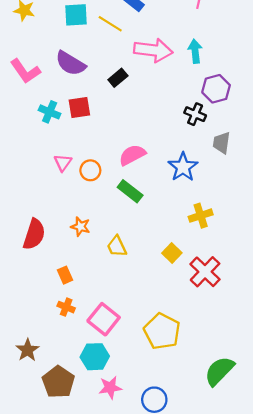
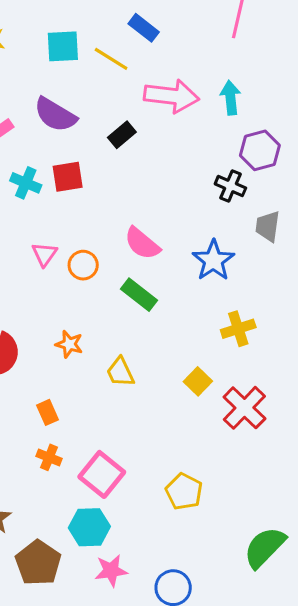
pink semicircle: (132, 155) -> (142, 243), turned -112
yellow pentagon: (162, 331) -> (184, 492), size x0.7

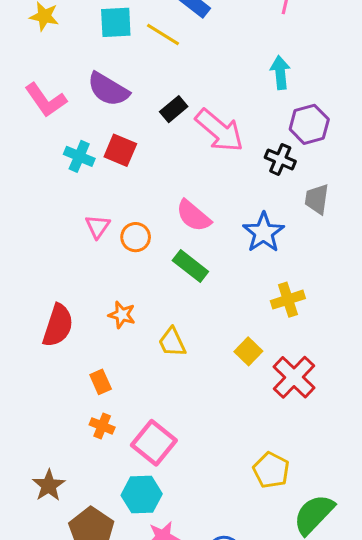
pink arrow: (172, 96) -> (219, 130), moved, turned 33
red square: (68, 177) -> (120, 150), turned 32
yellow pentagon: (184, 492) -> (271, 470), moved

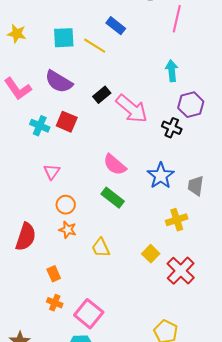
gray trapezoid: (317, 199) -> (196, 186), moved
orange circle: (136, 237) -> (66, 205), moved

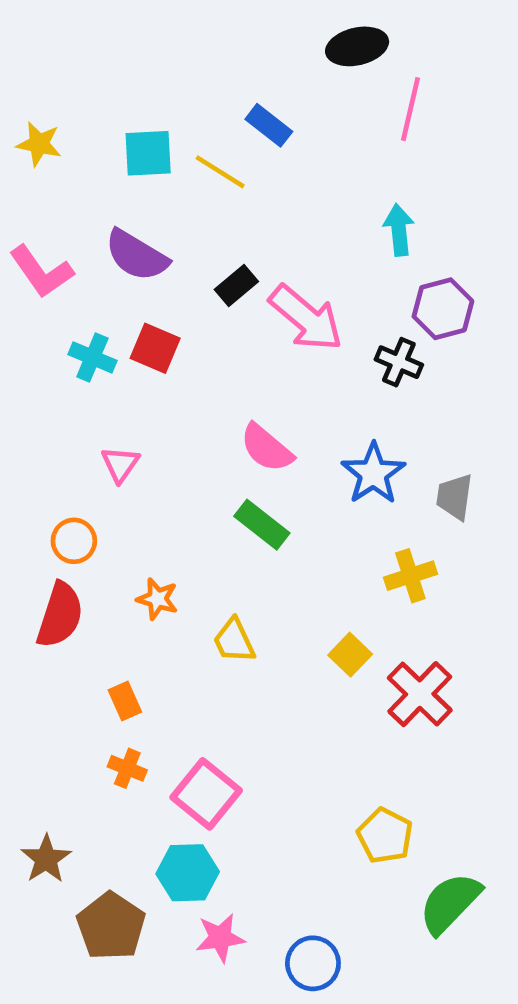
orange circle: (66, 205) -> (74, 541), moved

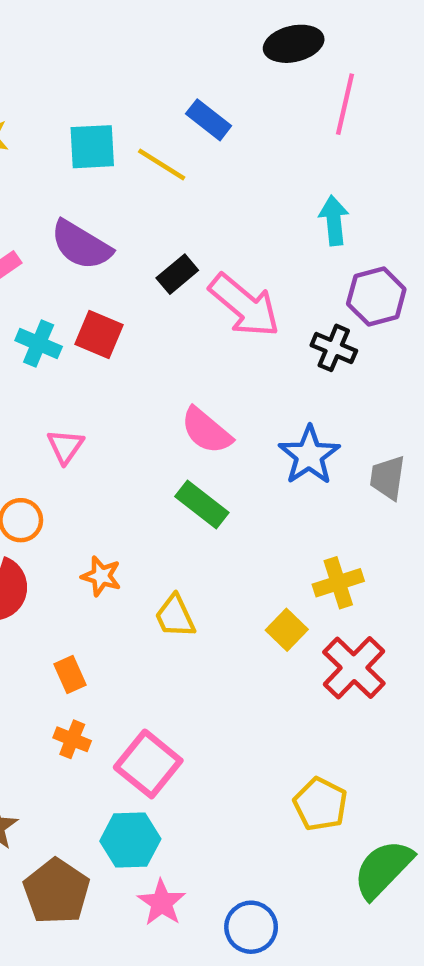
yellow cross: (410, 576) -> (338, 583), moved
pink star: (220, 938) -> (162, 903), turned -30

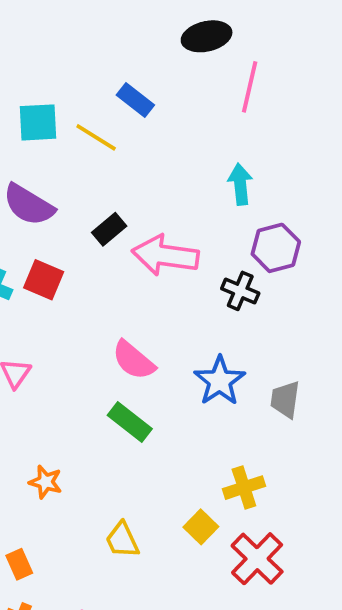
pink arrow: (244, 305) -> (165, 255), turned 148
yellow trapezoid: (175, 616) -> (122, 540), moved

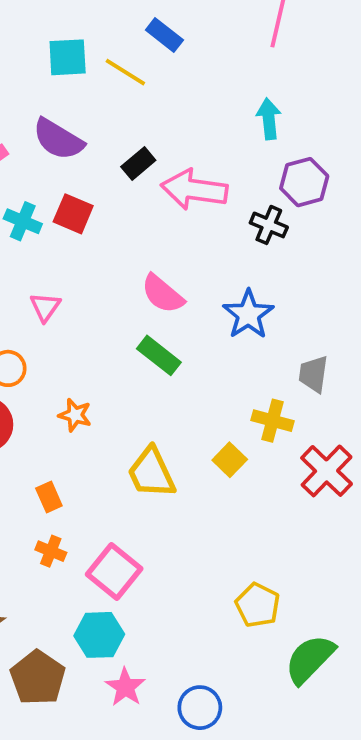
gray trapezoid: (285, 400) -> (314, 374), moved
yellow cross: (244, 488) -> (273, 421), turned 33
yellow trapezoid: (122, 540) -> (151, 473), size x1.4
red cross: (257, 559) -> (327, 471), moved

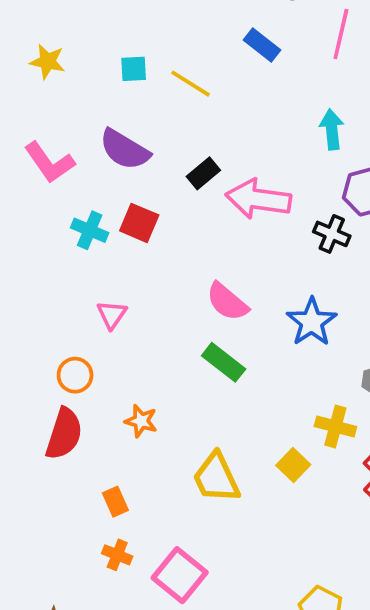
blue rectangle: (164, 35) -> (262, 45), moved
cyan square: (68, 57) -> (134, 69), size x0.7

